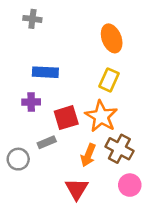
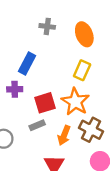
gray cross: (32, 19) -> (47, 26), moved
blue rectangle: (45, 72) -> (27, 64), turned -65
gray rectangle: (47, 142) -> (37, 125), moved

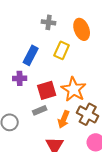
yellow rectangle: (82, 70) -> (62, 50), moved

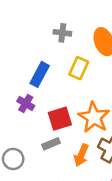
purple cross: (20, 78) -> (26, 103), turned 32

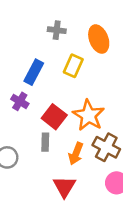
red square: (60, 119) -> (54, 117), turned -35
gray rectangle: (51, 144) -> (45, 142), turned -66

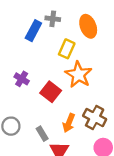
blue rectangle: (34, 72) -> (33, 31), moved
orange star: (89, 115) -> (79, 75), moved
gray rectangle: (45, 142) -> (42, 134), moved, turned -32

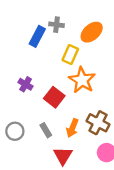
orange ellipse: (88, 26) -> (92, 32), turned 70
gray rectangle: (42, 134) -> (46, 130), moved

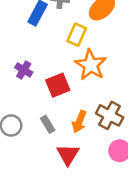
red square: (54, 97) -> (58, 85), turned 30

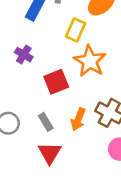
purple cross: (24, 70) -> (24, 55), moved
red triangle: (68, 155) -> (50, 153), moved

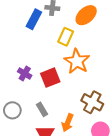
purple cross: (24, 55) -> (25, 74), moved
orange arrow: (78, 119) -> (68, 123), moved

